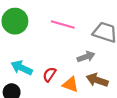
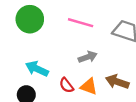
gray arrow: (86, 57) -> (88, 57), moved
red semicircle: (49, 74) -> (66, 85), moved, turned -72

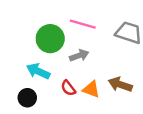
green circle: (30, 19) -> (50, 39), moved
gray arrow: (88, 57) -> (79, 56), moved

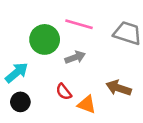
cyan arrow: (38, 71) -> (17, 73), moved, turned 115
orange triangle: (91, 89) -> (87, 104), moved

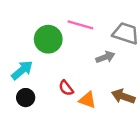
gray arrow: (75, 57) -> (105, 57), moved
brown arrow: (119, 88) -> (123, 96), moved

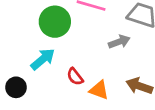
cyan arrow: (22, 70) -> (43, 59), moved
black circle: (26, 98) -> (16, 87), moved

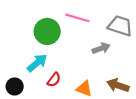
red semicircle: (75, 77) -> (54, 80), moved, turned -104

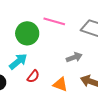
gray arrow: (101, 48) -> (74, 57), moved

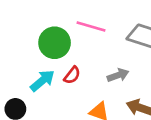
red semicircle: (33, 76) -> (72, 75), moved

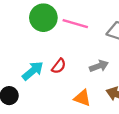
green circle: (55, 43) -> (43, 18), moved

